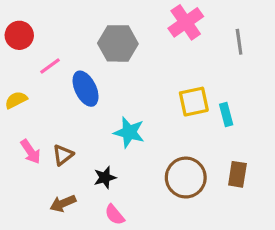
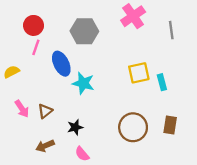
red circle: (19, 35) -> (33, 25), moved
pink line: (50, 66) -> (36, 47), turned -35
cyan star: (129, 132) -> (83, 83), moved

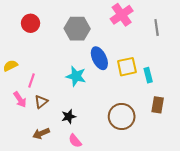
pink line: (36, 47) -> (32, 80), moved
blue ellipse: (61, 64) -> (99, 58), moved
brown rectangle: (170, 125) -> (158, 105), moved

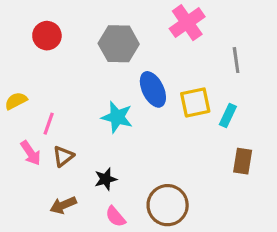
gray line: (157, 27) -> (236, 60), moved
cyan rectangle: (148, 75) -> (228, 115), turned 40
brown circle: (122, 116) -> (168, 205), moved

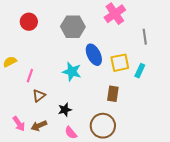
pink arrow: (31, 153) -> (19, 124), moved
brown rectangle: (243, 161) -> (113, 94), moved

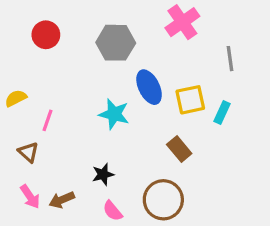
brown rectangle: (113, 94) -> (179, 149), turned -49
brown triangle: (39, 96) -> (28, 152), moved, turned -40

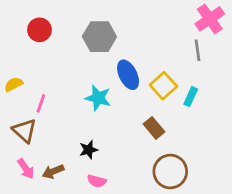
pink cross: (182, 22) -> (210, 19), moved
yellow square: (190, 100) -> (163, 86), turned -30
brown triangle: (28, 152) -> (25, 131), size x1.4
brown circle: (163, 200) -> (170, 171), moved
pink semicircle: (113, 211) -> (97, 181), turned -36

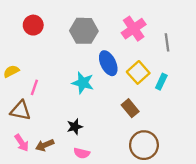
pink cross: (210, 19) -> (134, 29), moved
brown triangle: (25, 131) -> (20, 110), turned -30

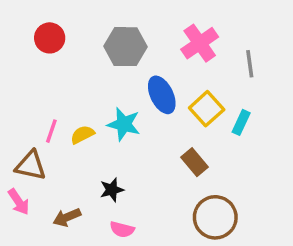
yellow semicircle: (11, 71) -> (82, 135), moved
pink arrow: (22, 143) -> (19, 202), moved

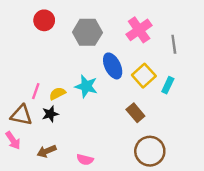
red circle: (50, 38) -> (44, 20), moved
black star: (112, 190) -> (50, 114), moved

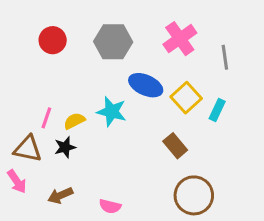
red circle: (44, 20) -> (53, 40), moved
blue ellipse: (113, 66) -> (146, 85), turned -40

